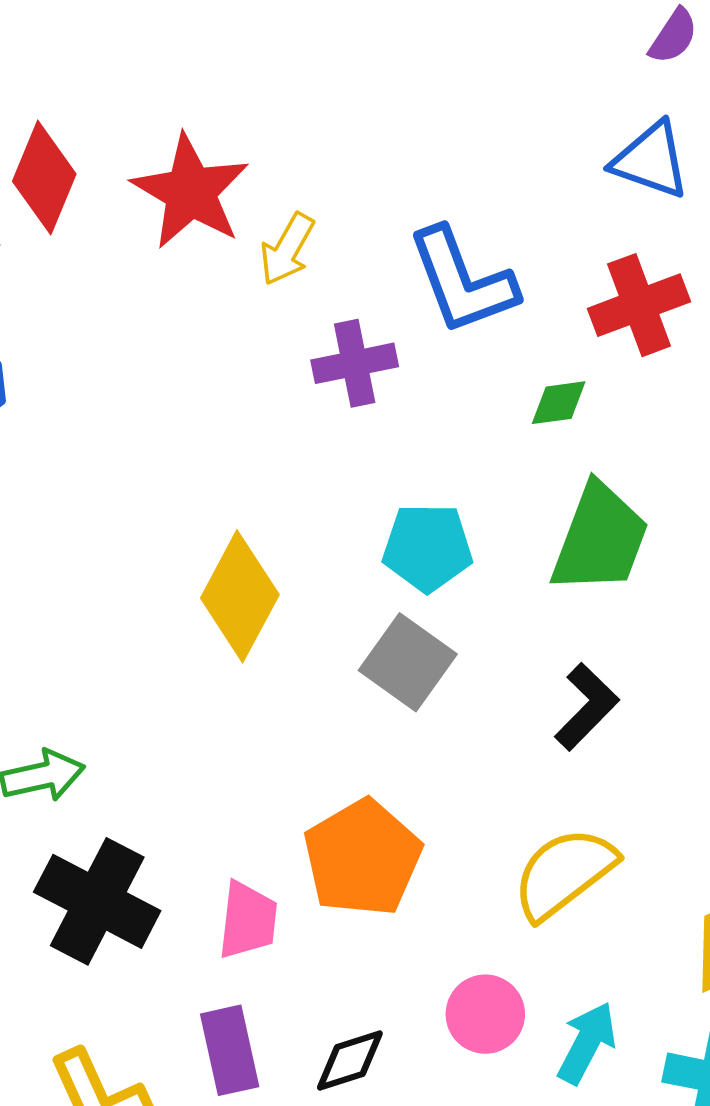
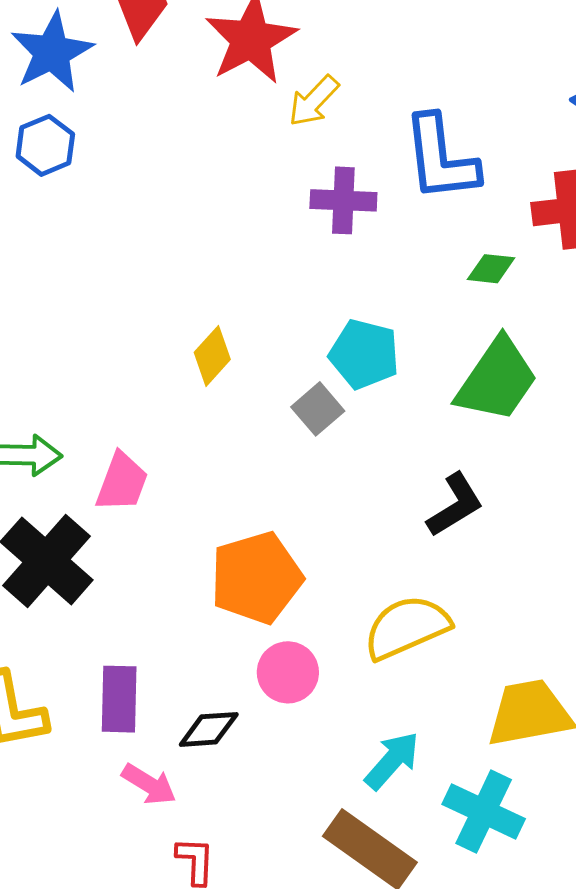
yellow diamond: (240, 596) -> (212, 356), size x0.6
gray square: (408, 662) -> (318, 409), moved, size x0.7
pink trapezoid: (248, 920) -> (122, 482), moved
pink circle: (485, 1014) -> (288, 672), moved

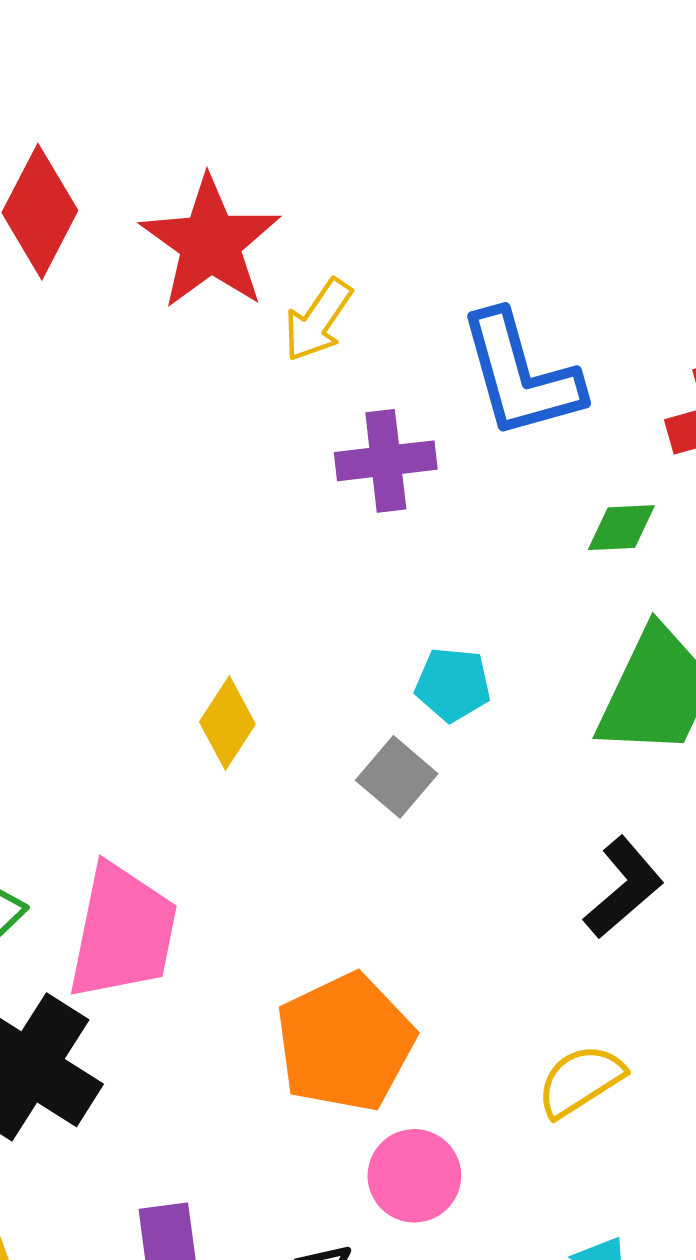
cyan pentagon: (364, 354) -> (453, 685), size x0.7
pink trapezoid: (122, 482) -> (123, 932), size x1.5
yellow semicircle: (407, 627) -> (580, 1081), size x0.7

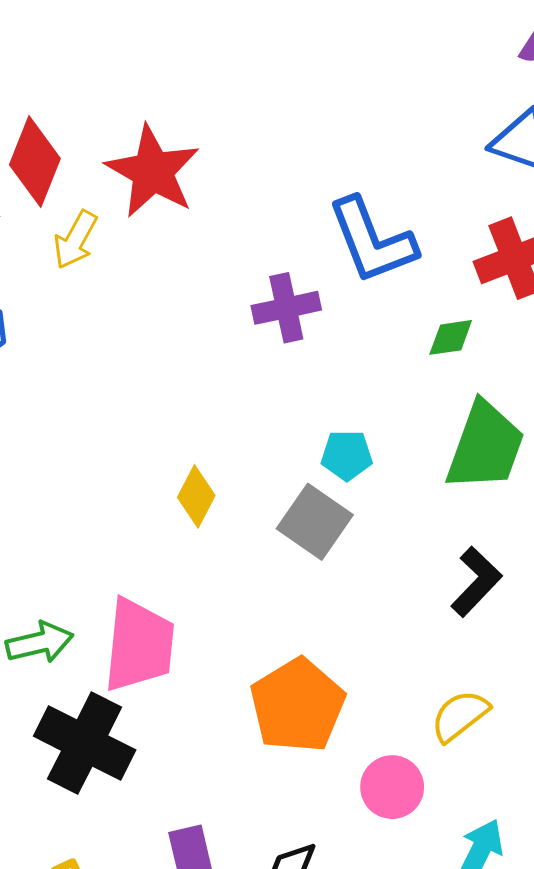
yellow arrow: (318, 320) -> (75, 240), moved
gray square: (397, 777) -> (315, 522), size x1.4
pink circle: (414, 1176) -> (392, 787), moved

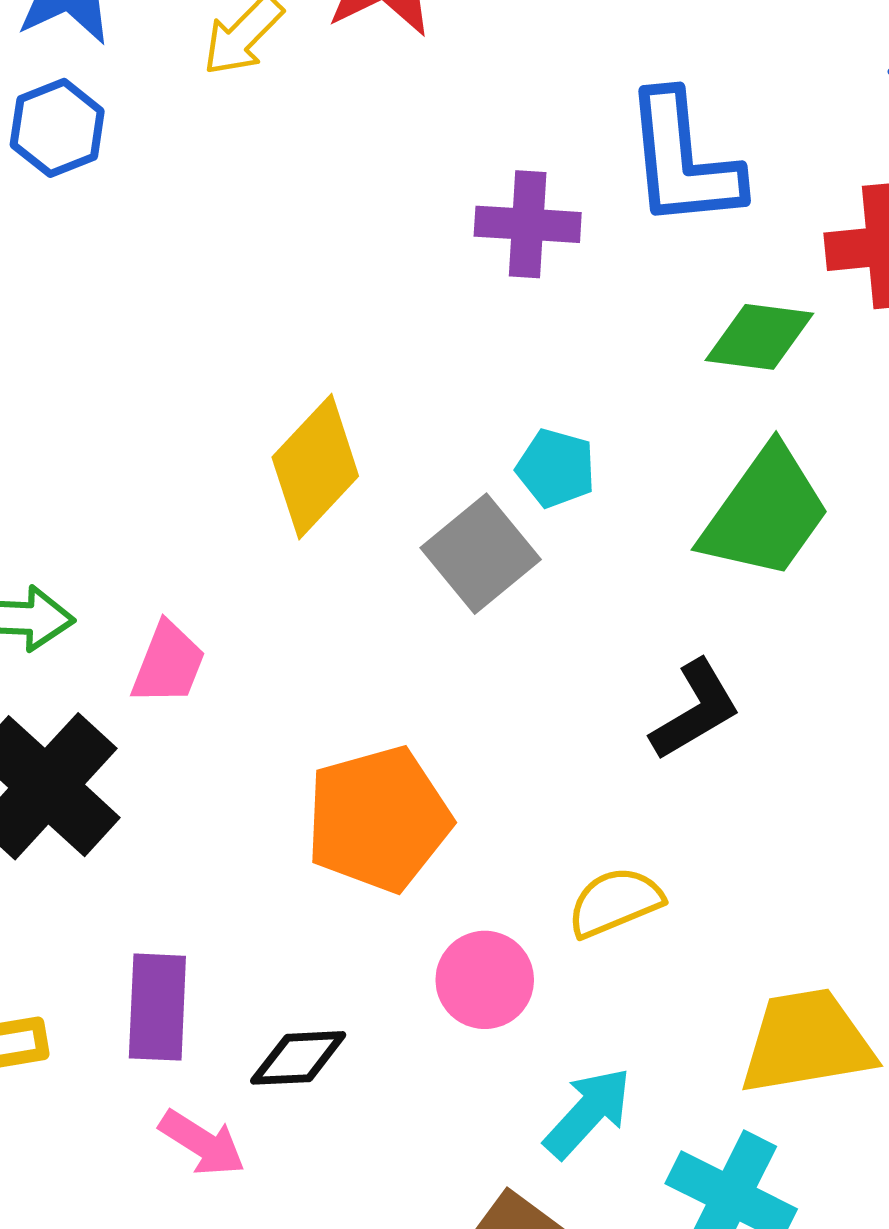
green diamond: (451, 337) -> (759, 337), size x1.4
yellow diamond: (196, 496) -> (315, 467), size x1.5
pink trapezoid: (139, 645) -> (168, 664), size x0.6

